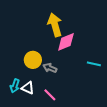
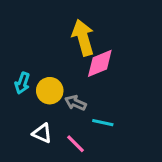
cyan line: (94, 64) -> (103, 123), moved
cyan arrow: (15, 86) -> (22, 83), moved

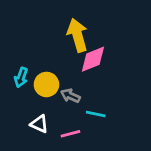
pink line: (76, 144) -> (70, 134), turned -60

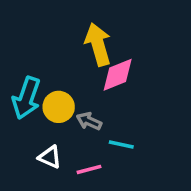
cyan arrow: (21, 77) -> (26, 98), size x1.6

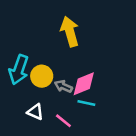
pink diamond: (118, 75) -> (84, 84), moved
pink line: (89, 169) -> (63, 121), turned 54

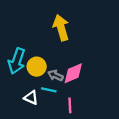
cyan line: (86, 103) -> (49, 90), moved
pink line: (63, 121) -> (70, 105), moved, turned 48

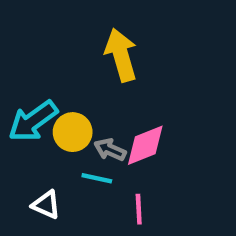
cyan arrow: (17, 61) -> (33, 121), turned 35
white triangle: (31, 98) -> (46, 205), moved

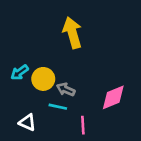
cyan arrow: (33, 121) -> (19, 72), size x0.6
pink diamond: (145, 145) -> (113, 97), moved

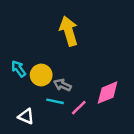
cyan arrow: (19, 72) -> (19, 69), turned 90
pink line: (83, 125) -> (79, 108), moved, turned 48

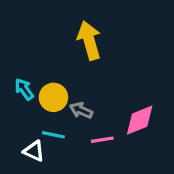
cyan line: (55, 101) -> (53, 135), moved
pink line: (79, 108) -> (102, 140), turned 36

